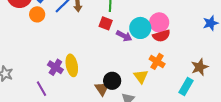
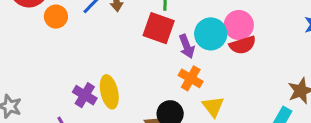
red square: (106, 23) -> (159, 28), size x1.5
purple arrow: (124, 36) -> (187, 46), turned 42
orange cross: (157, 61) -> (191, 78), moved

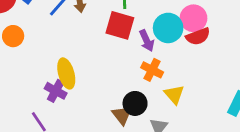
orange circle: (56, 17) -> (13, 36), moved
yellow ellipse: (109, 92) -> (66, 73), moved

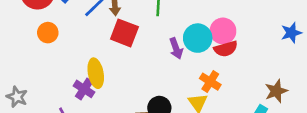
red square: (120, 25) -> (124, 33), moved
orange cross: (152, 70) -> (210, 82), moved

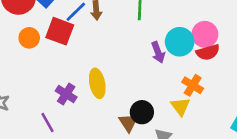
red square: (124, 33) -> (60, 31), moved
yellow ellipse: (96, 73) -> (97, 83), moved

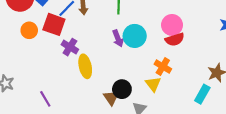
cyan circle: (180, 42) -> (135, 36), moved
purple arrow: (158, 52) -> (118, 38), moved
purple cross: (66, 94) -> (70, 47), moved

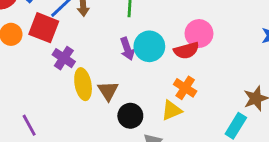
red semicircle: (175, 39) -> (186, 50), moved
yellow triangle: (153, 84) -> (172, 110), turned 42
brown triangle: (111, 98) -> (108, 91), moved

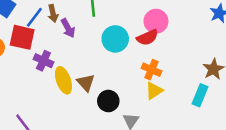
purple arrow: (127, 49) -> (68, 28), moved
yellow triangle: (172, 110) -> (154, 91), moved

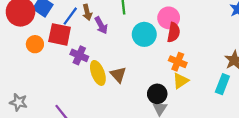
pink circle: (156, 21) -> (169, 18), moved
red semicircle: (147, 37) -> (174, 32), turned -54
black circle: (108, 101) -> (157, 94), moved

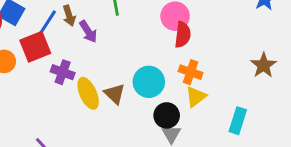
red square: (60, 34) -> (35, 47), turned -30
cyan circle: (144, 34) -> (149, 82), moved
cyan rectangle: (222, 84) -> (238, 121), moved

